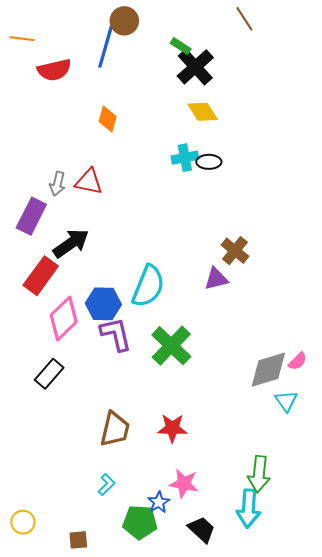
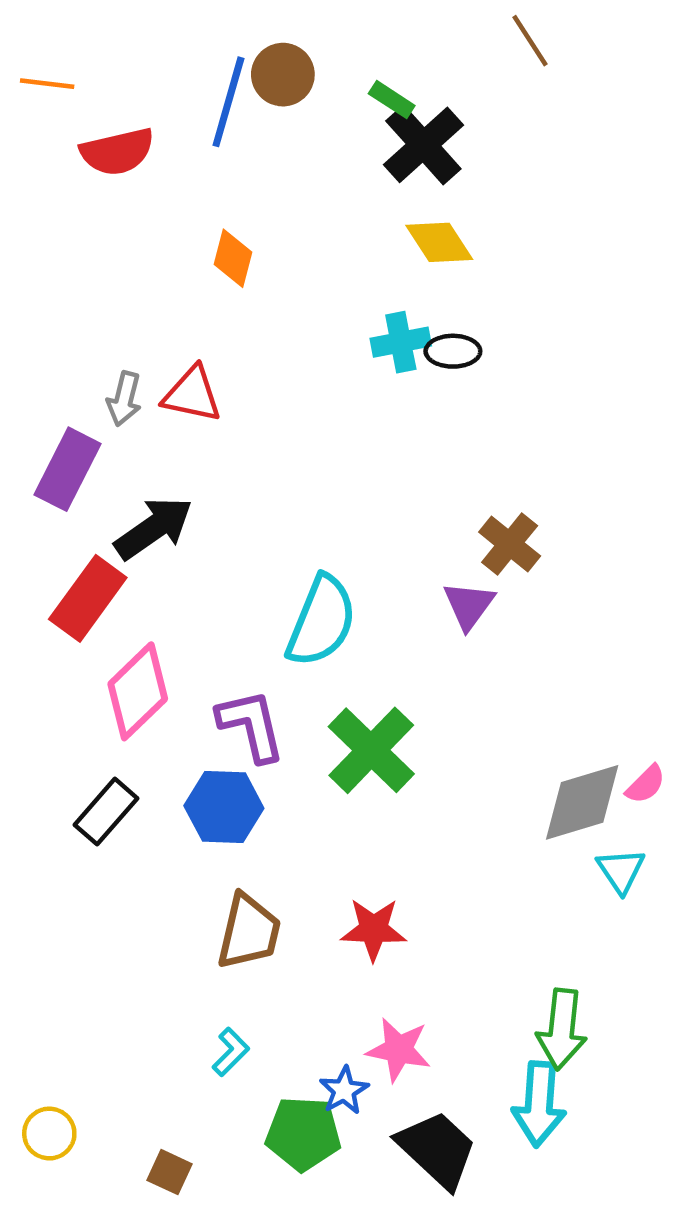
brown circle: (124, 21) -> (283, 75), moved
purple triangle: (216, 279) -> (469, 605), turned -40
blue hexagon: (103, 304) -> (224, 807), moved
black trapezoid: (202, 529) -> (437, 1149), size x1.4
brown square: (78, 540) -> (169, 1172), turned 30

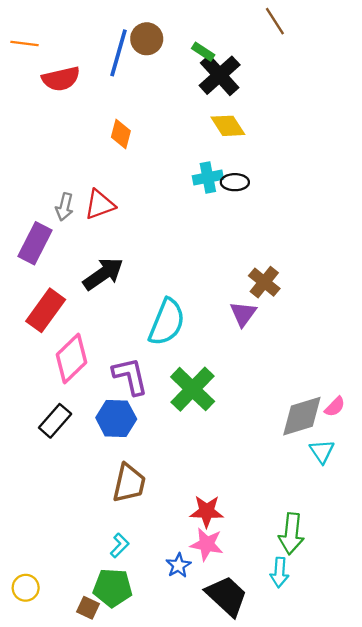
red triangle: (192, 394) -> (100, 205), turned -32
black arrow: (154, 528) -> (103, 274), moved
red star: (374, 929) -> (207, 511), moved
cyan arrow: (539, 1104) -> (280, 572), size x0.7
green pentagon: (303, 1134) -> (113, 588), moved

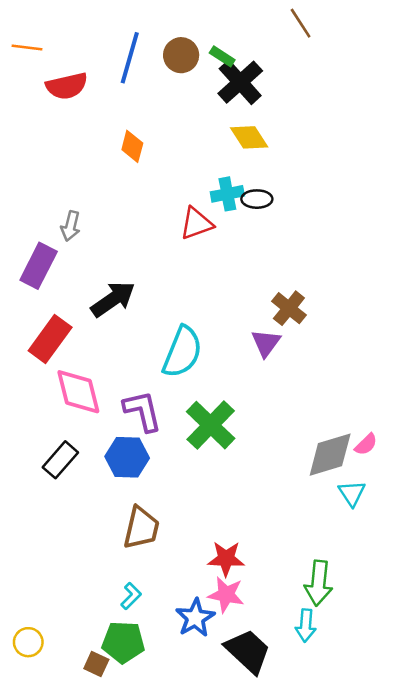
brown circle: (147, 39) -> (181, 55), moved
red triangle: (100, 205) -> (196, 223), moved
pink diamond: (71, 359) -> (78, 392), turned -60
blue star: (178, 565) -> (195, 618), size x1.4

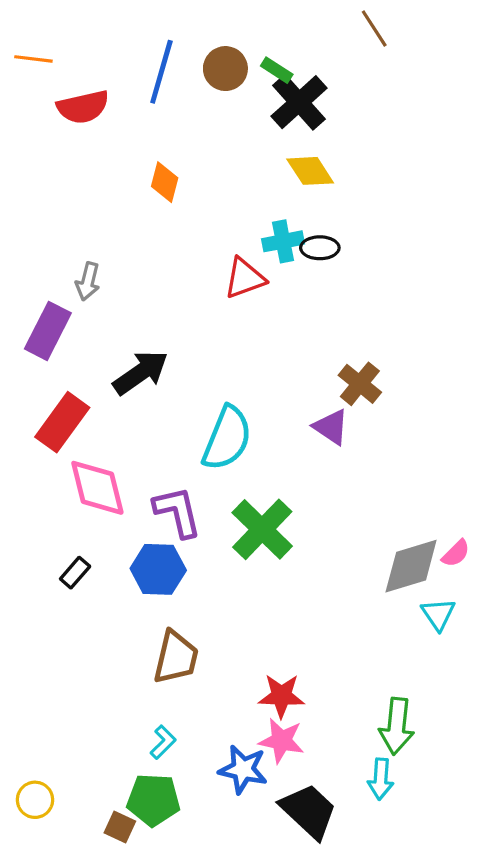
purple triangle: (266, 343) -> (331, 427), turned -32
black rectangle: (60, 460) -> (75, 573), size x0.7
blue star: (195, 618) -> (243, 769), turned -30

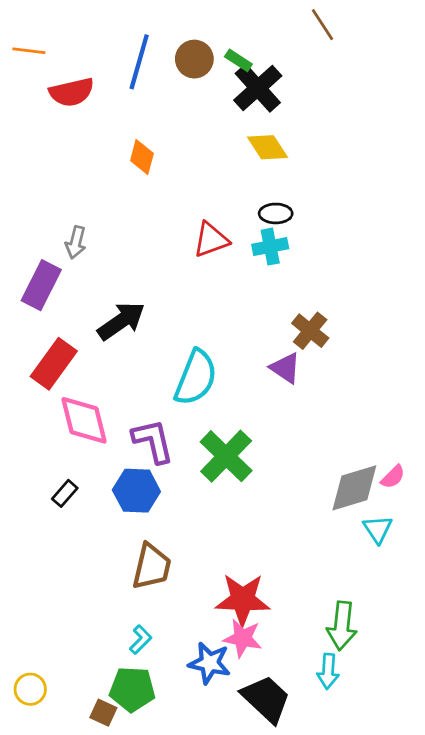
cyan cross: (283, 241) -> (270, 247), moved
red star: (281, 696) -> (243, 600), size x1.4

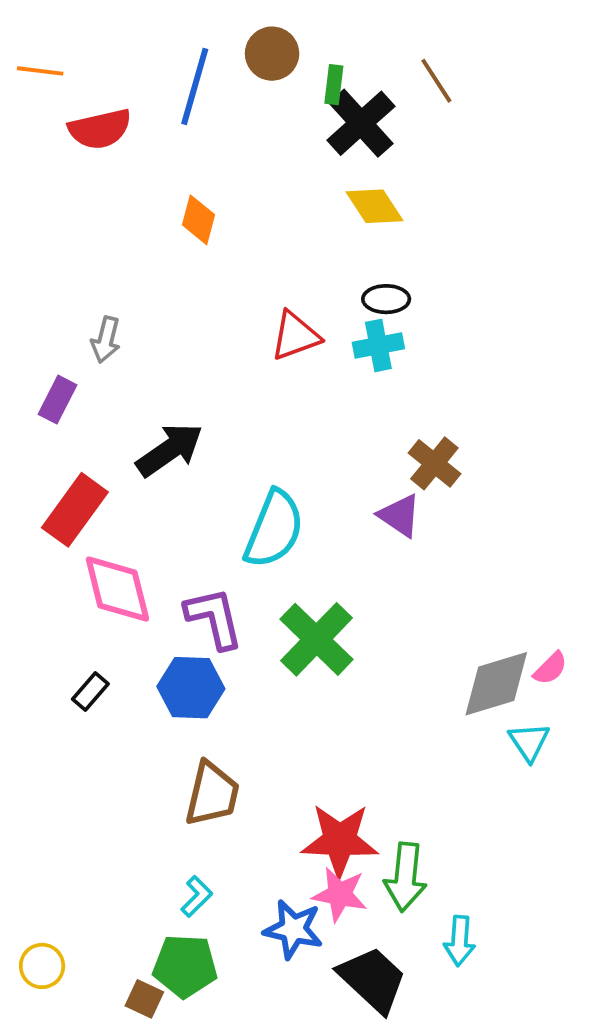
brown line: (323, 25) -> (436, 81), moved
brown circle: (194, 59) -> (272, 54), moved
green rectangle: (238, 60) -> (334, 85), turned 64
purple rectangle: (41, 285) -> (57, 400), size x0.7
green arrow: (342, 626) -> (405, 877), moved

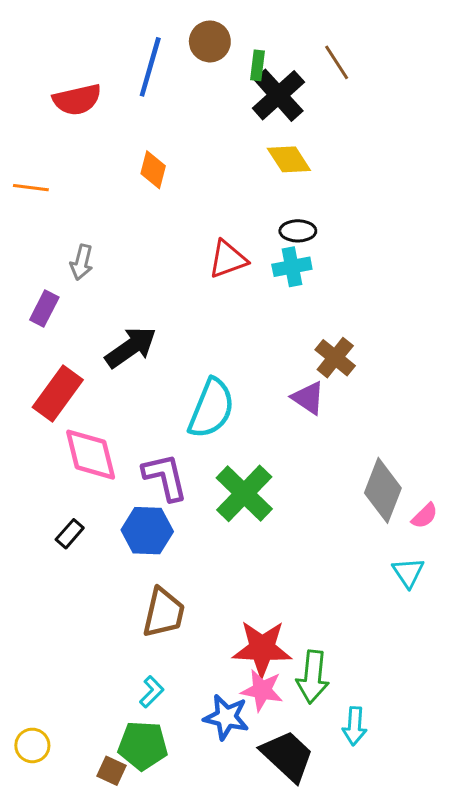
orange line: (40, 71) -> (31, 188), moved
gray diamond: (496, 684) -> (383, 490), moved, turned -52

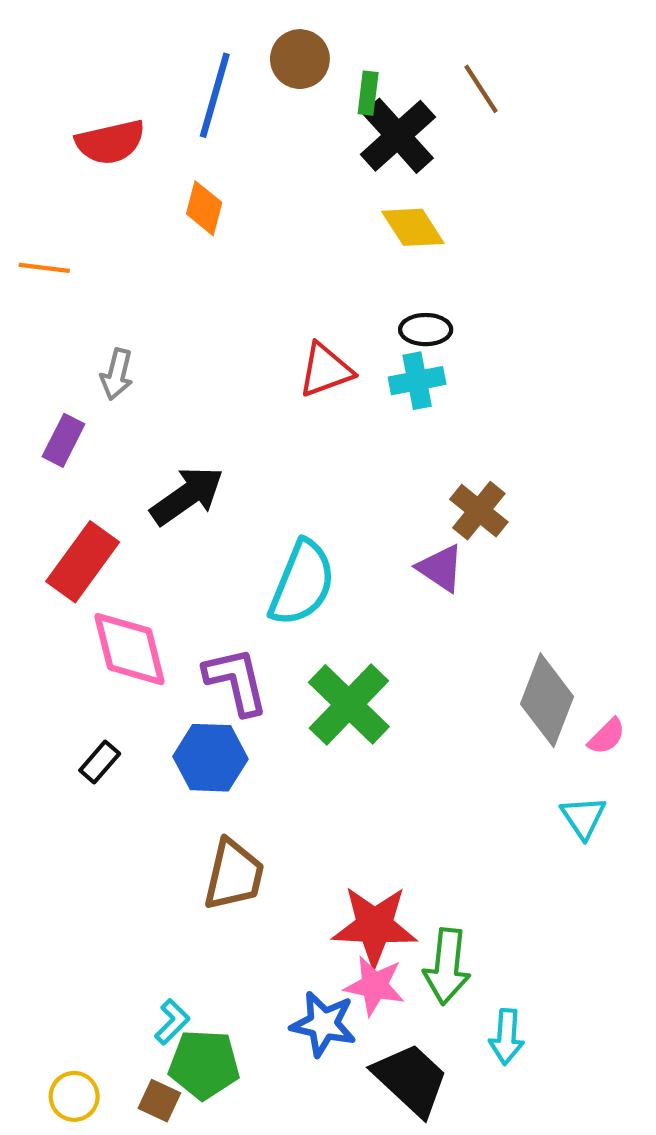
orange diamond: (153, 170) -> (204, 208), moved
cyan L-shape: (152, 692) -> (172, 1022), moved
yellow circle: (32, 745) -> (74, 1096), moved

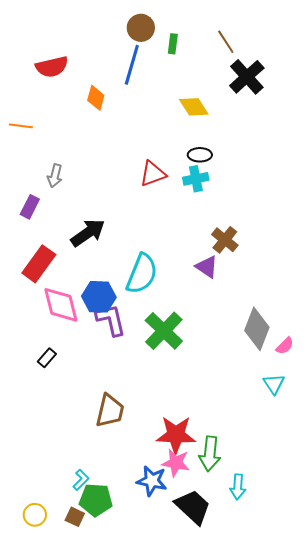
blue line: (215, 95) -> (132, 65), moved
black cross: (398, 136) -> (247, 77), moved
blue hexagon: (210, 758) -> (99, 297), moved

